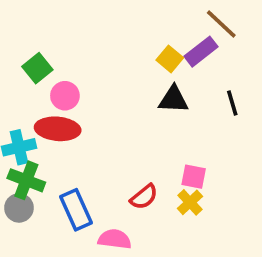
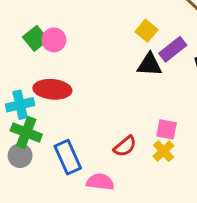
purple rectangle: (201, 52) -> (173, 49), moved
pink circle: (65, 96) -> (54, 40), moved

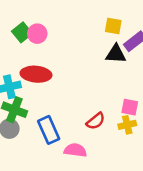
yellow square: (146, 31) -> (113, 26), turned -30
yellow cross: (163, 151) -> (127, 125), turned 30

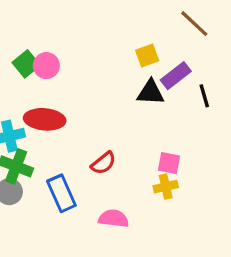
yellow square: (113, 26) -> (147, 55), turned -30
red semicircle: (96, 121) -> (103, 163), moved
pink semicircle: (75, 150) -> (114, 219), moved

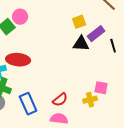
pink circle: (46, 66) -> (20, 17), moved
red semicircle: (103, 163) -> (60, 100), moved
pink square: (169, 163) -> (101, 88), moved

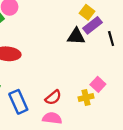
yellow square: (79, 22) -> (87, 12), moved, turned -32
pink square: (101, 88) -> (98, 84), turned 32

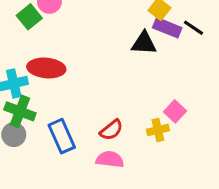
purple rectangle: (93, 25) -> (167, 28), turned 60
black line: (111, 39) -> (194, 28), moved, turned -40

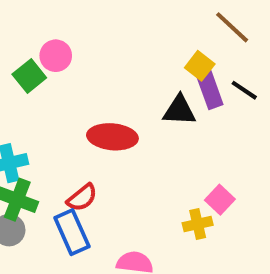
purple rectangle: (167, 28) -> (210, 90), turned 48
red ellipse: (46, 68) -> (112, 137), moved
red semicircle: (111, 130) -> (82, 198), moved

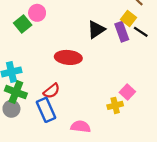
yellow square: (200, 66) -> (129, 18), moved
black triangle: (179, 110) -> (96, 30), moved, turned -36

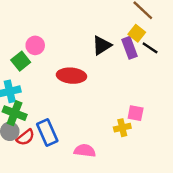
pink circle: (37, 13) -> (35, 45), moved
green square: (23, 24) -> (21, 61), moved
red semicircle: (52, 91) -> (26, 137), moved
pink square: (127, 92) -> (136, 113), turned -32

